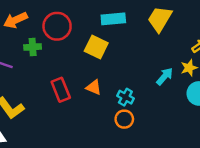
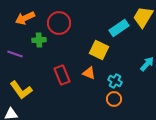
cyan rectangle: (113, 19) -> (119, 28), moved, turned -30
yellow square: (96, 47) -> (99, 50), moved

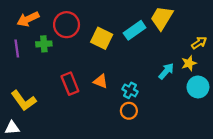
yellow square: (99, 50) -> (102, 38), moved
purple line: (15, 54) -> (17, 48), moved, turned 63

